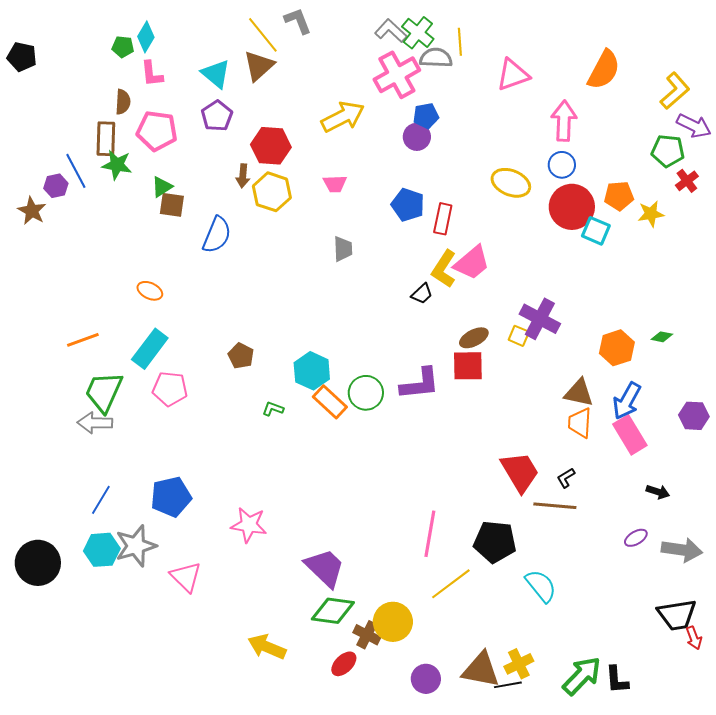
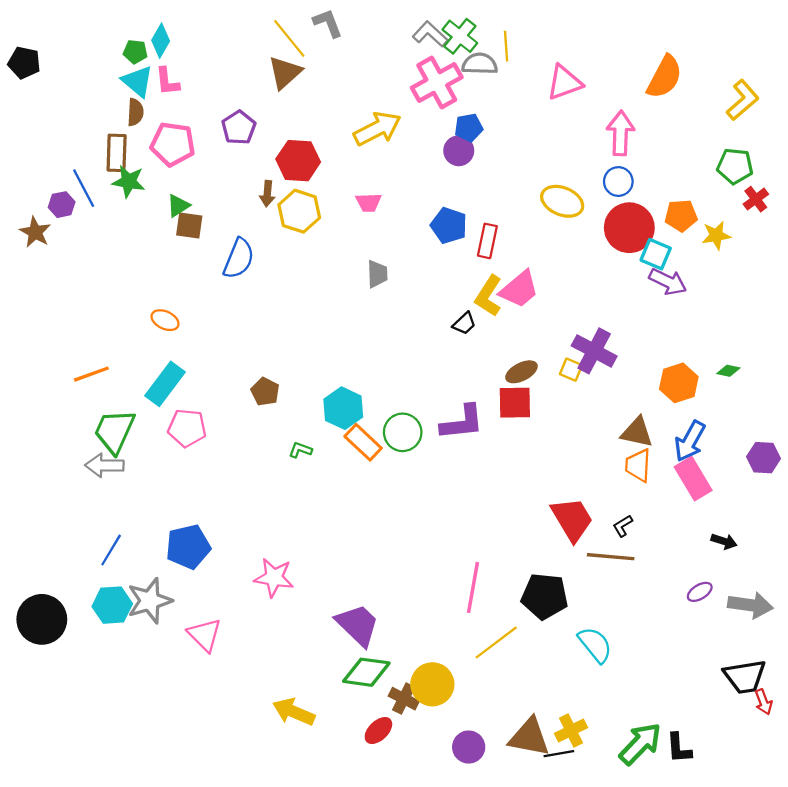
cyan triangle: (216, 74) -> (138, 81), moved
purple arrow: (694, 126) -> (668, 282), moved

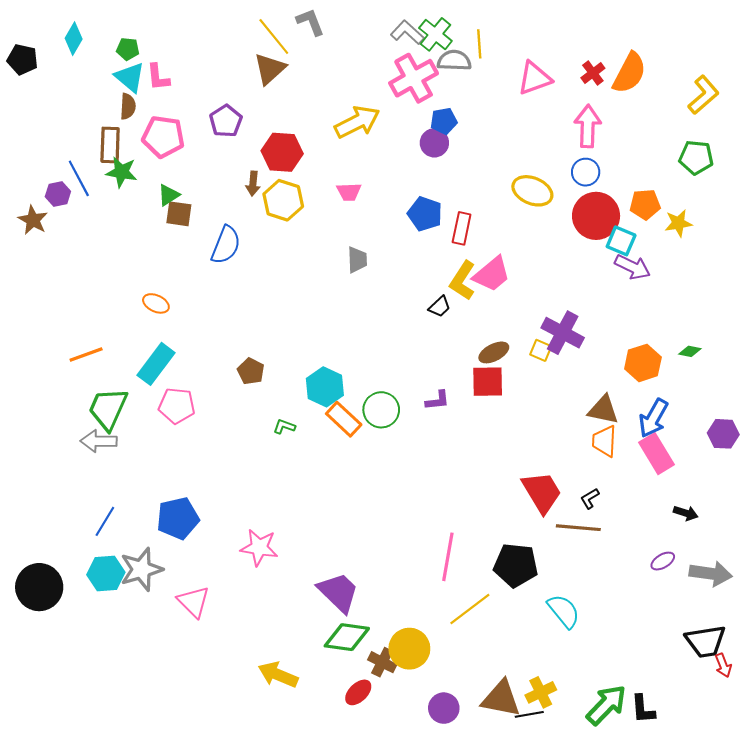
cyan diamond: (161, 41) -> (74, 39), moved
red cross: (756, 199) -> (593, 73), moved
purple L-shape: (462, 422) -> (438, 400), size x0.6

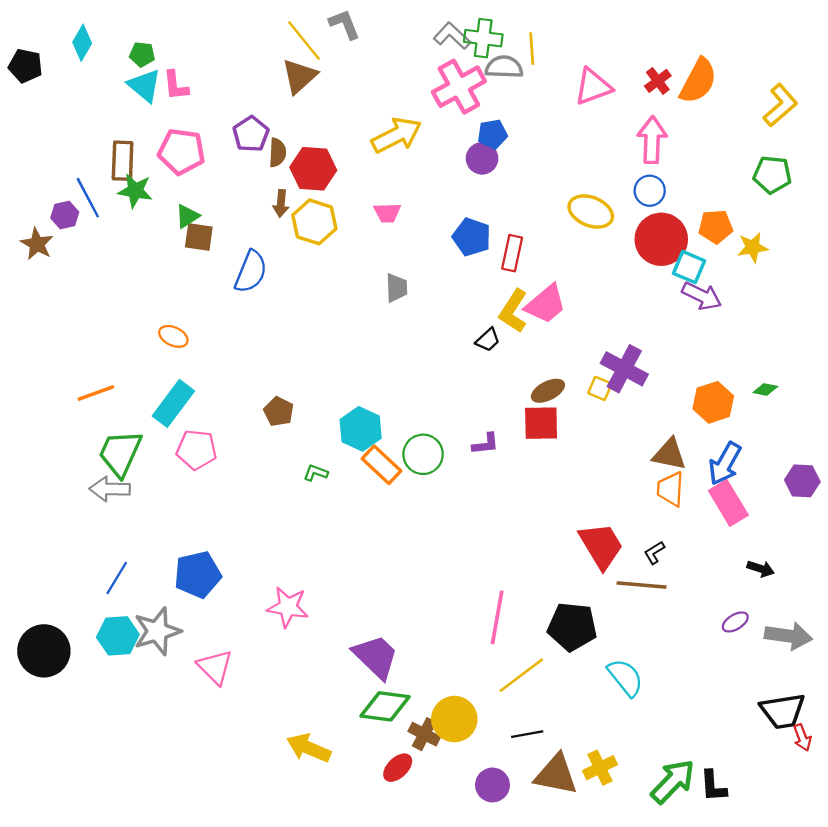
green cross: (435, 34) -> (483, 38), turned -32
brown semicircle: (128, 106) -> (277, 153), moved
black line: (529, 714) -> (527, 734), moved

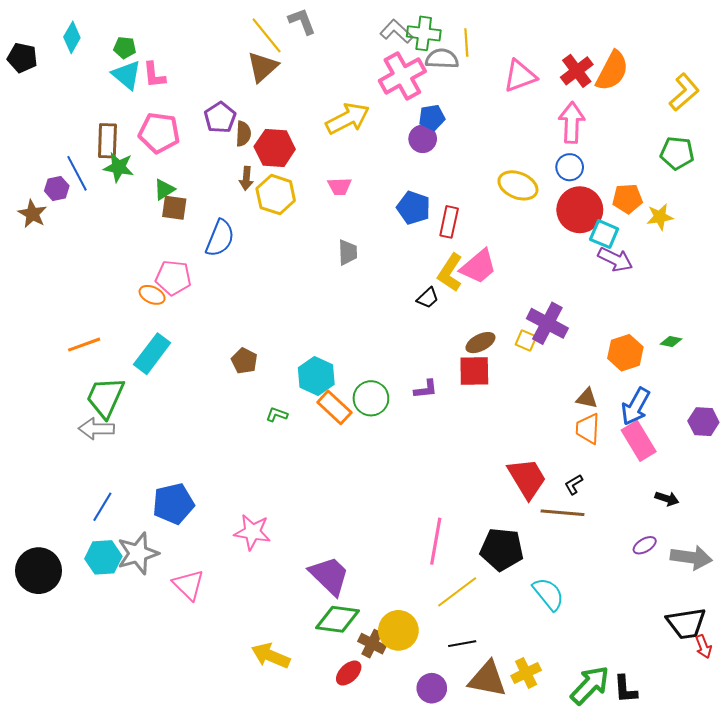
red cross: (658, 81) -> (577, 71), size x1.4
pink pentagon: (197, 450) -> (173, 278), moved
brown triangle: (669, 454) -> (587, 398), size x0.7

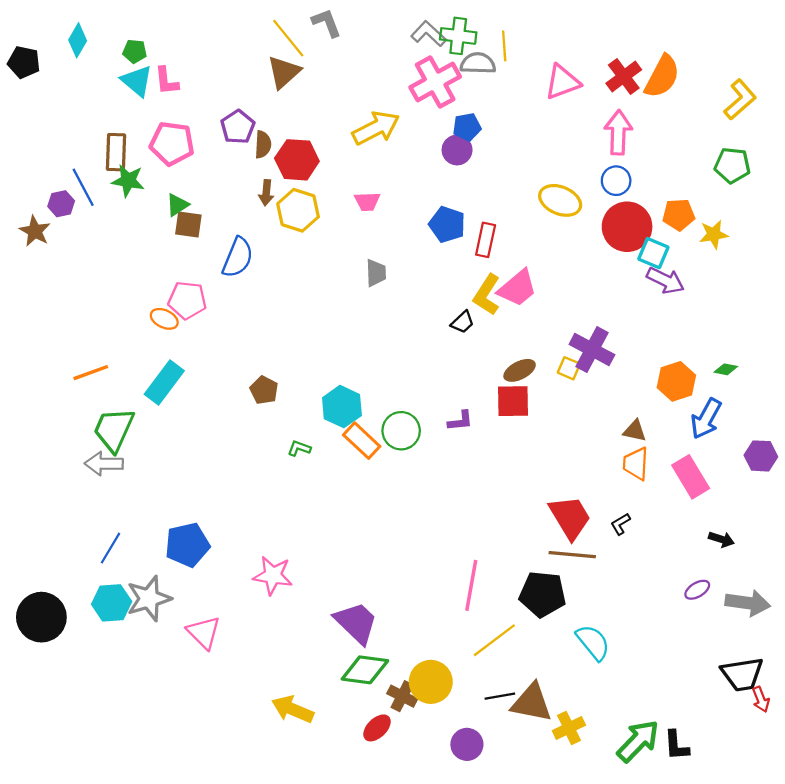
blue arrow: (636, 406) -> (706, 419), moved
brown line: (563, 513) -> (572, 555), moved
brown triangle: (488, 679) -> (532, 703), moved

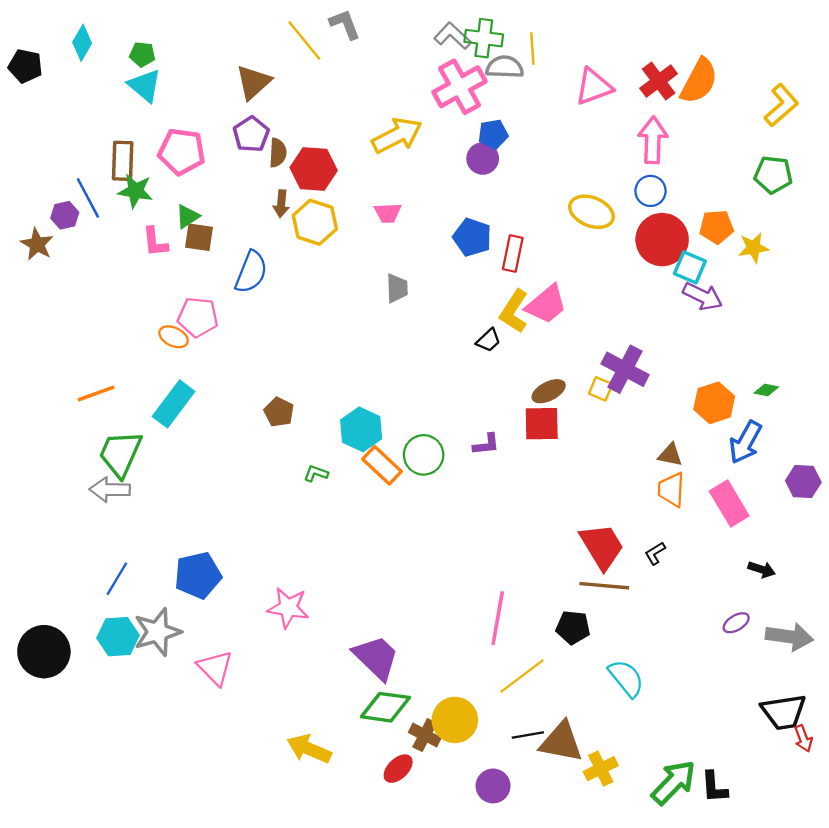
brown triangle: (284, 72) -> (253, 82), moved
pink L-shape: (166, 81) -> (155, 242), moved
black pentagon: (543, 594) -> (573, 627), size x0.7

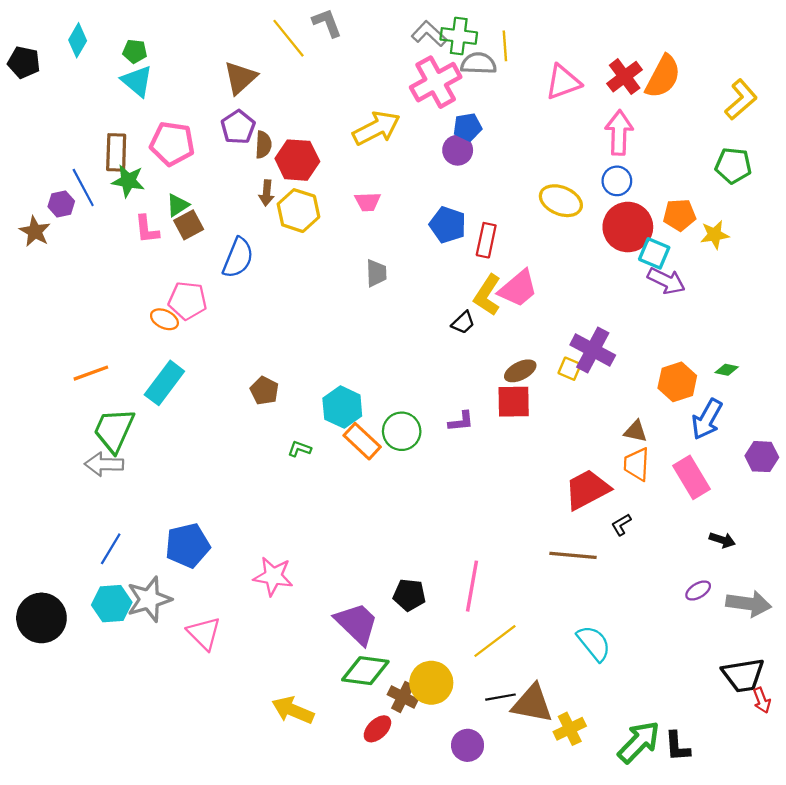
brown square: (199, 237) -> (189, 225), turned -36
red trapezoid: (602, 546) -> (587, 489), moved, turned -87
black pentagon: (573, 627) -> (409, 595), moved

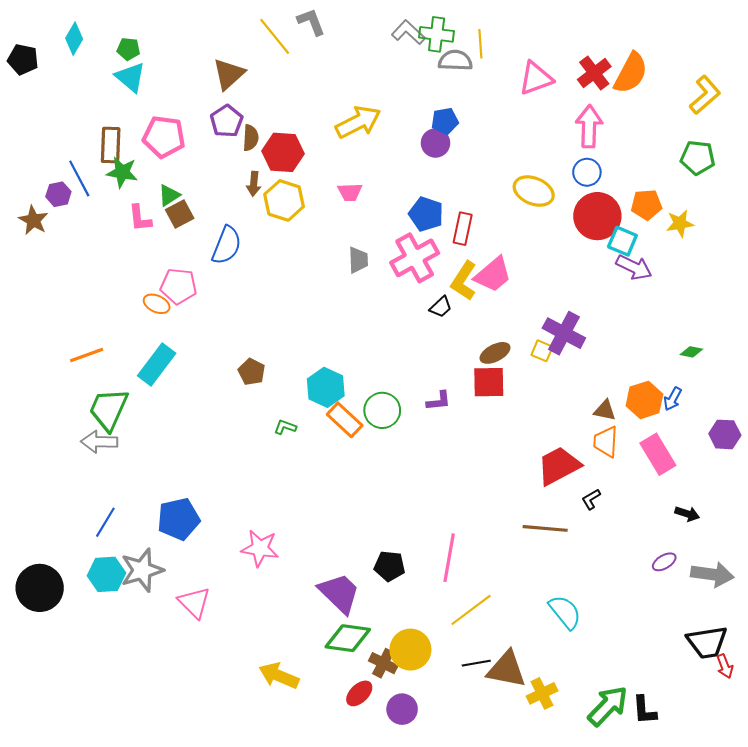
pink cross: (436, 82) -> (415, 258), moved
orange hexagon: (677, 382) -> (644, 400), moved
blue arrow: (707, 419) -> (673, 399), size x0.6
purple circle: (468, 745) -> (402, 709), moved

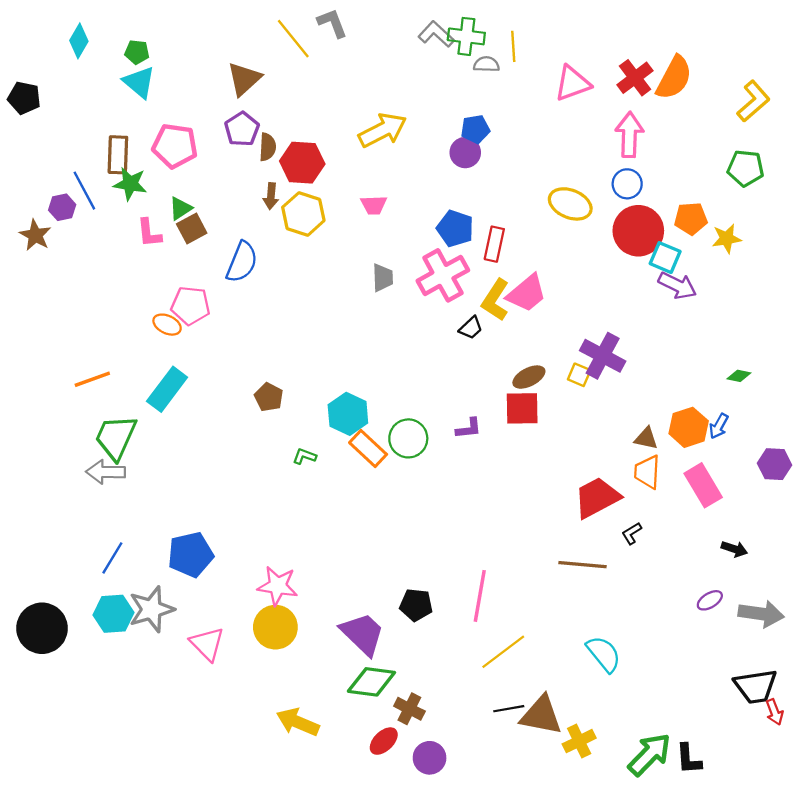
black pentagon: (23, 59) -> (24, 98), moved
gray semicircle: (455, 60) -> (486, 64), size x0.7
yellow circle: (410, 650) -> (275, 627), moved

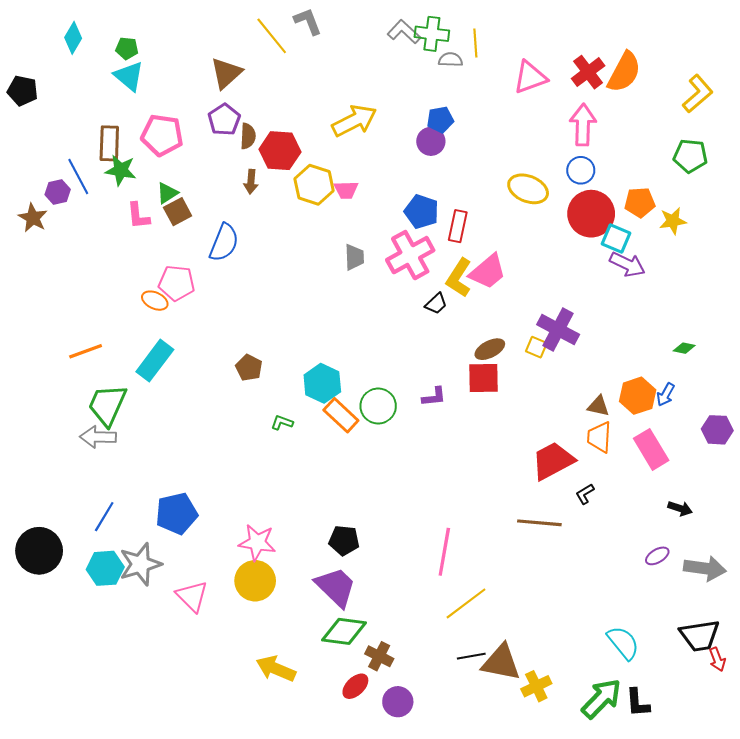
yellow hexagon: (303, 214) -> (314, 185), moved
black pentagon: (416, 605) -> (344, 540), moved
black circle: (42, 628) -> (39, 551), moved
cyan semicircle: (604, 654) -> (623, 643), moved

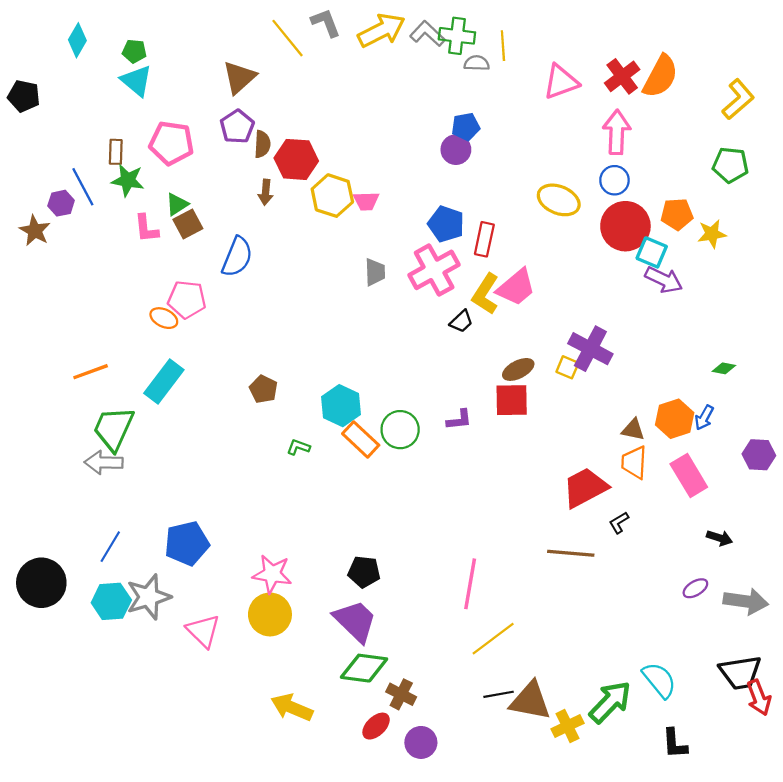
yellow arrow: (354, 121) -> (382, 30), moved
brown rectangle: (109, 143) -> (116, 152), size x0.7
red arrow: (717, 659) -> (759, 698), size x1.4
green arrow: (601, 699) -> (610, 702), moved

